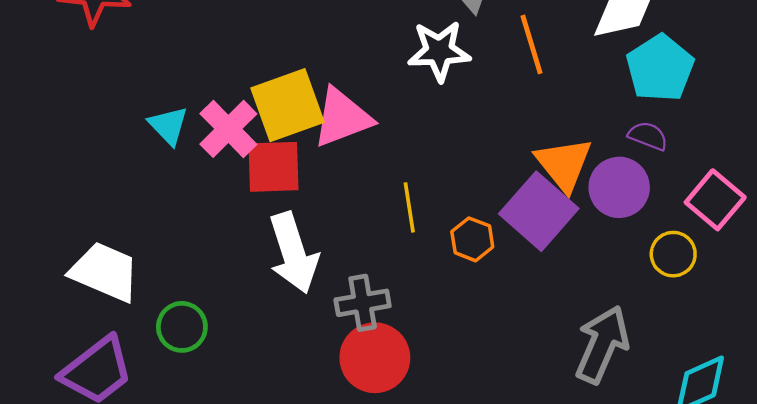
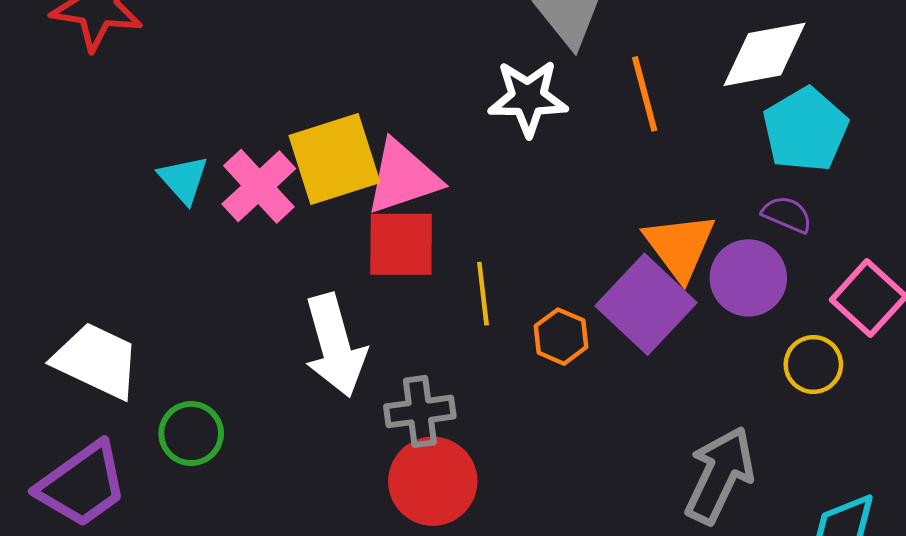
red square: (273, 167) -> (401, 244), moved

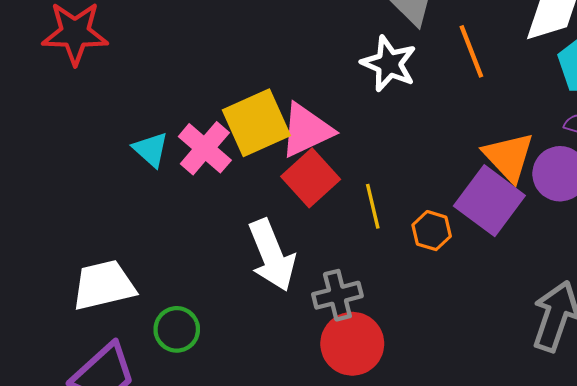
white star: (528, 98) -> (389, 64), turned 30
red square: (401, 244) -> (311, 178), turned -36
white trapezoid: (97, 361) -> (104, 285), turned -32

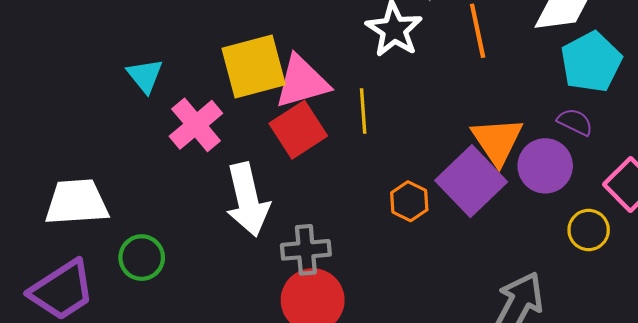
pink cross: (205, 148) -> (196, 125), moved
yellow line: (373, 206) -> (363, 111), moved

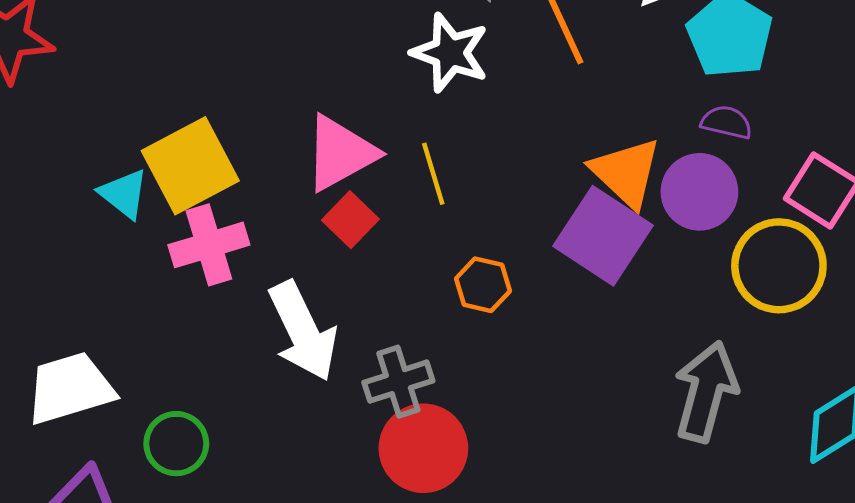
yellow square: (254, 66) -> (190, 166), moved
pink cross: (196, 125) -> (209, 245), turned 36
red square: (298, 130) -> (350, 220), size x0.7
orange hexagon: (409, 201) -> (483, 285), moved
yellow circle: (589, 230) -> (779, 266), size x1.6

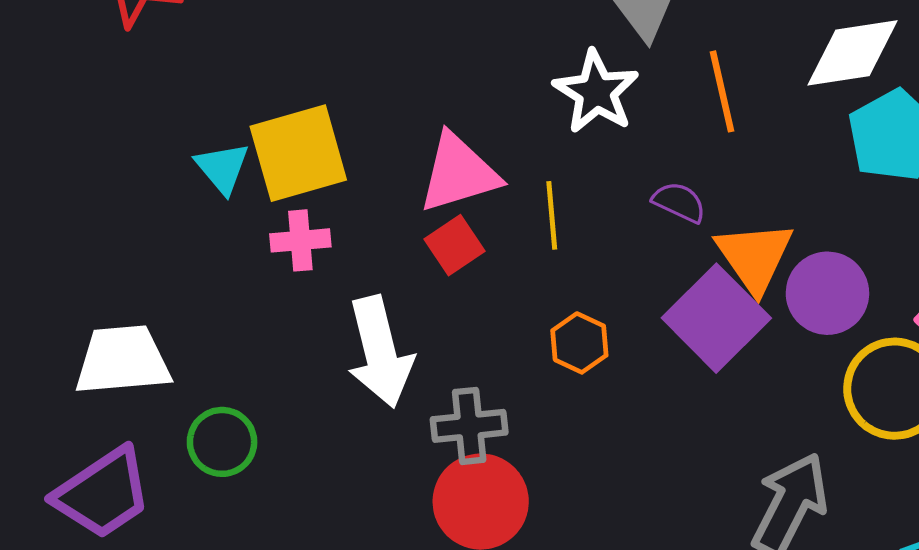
purple semicircle: (727, 122) -> (679, 202), moved
pink cross: (209, 245) -> (300, 240), size x0.7

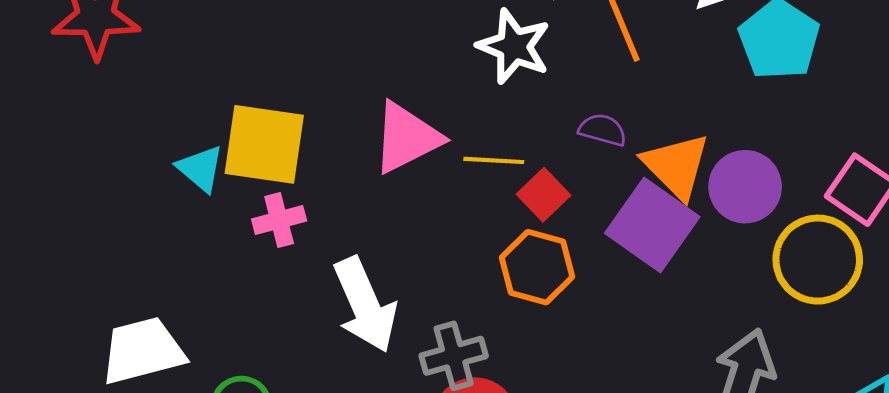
yellow square: (298, 153) -> (264, 144), turned 34
yellow line: (552, 215) -> (494, 160), turned -72
red square: (455, 245) -> (543, 195), moved
orange hexagon: (579, 343) -> (537, 267), size x1.4

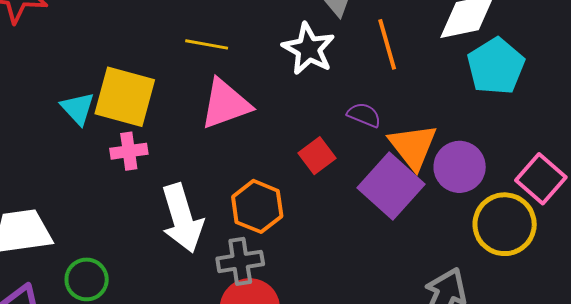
yellow line: (494, 160) -> (207, 44), moved
orange hexagon: (537, 267) -> (257, 206), moved

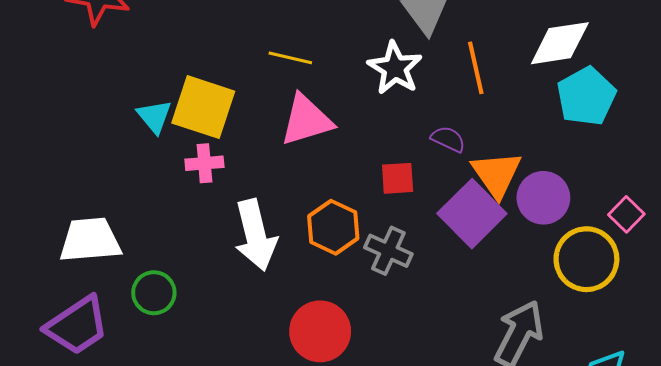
red square: (317, 156) -> (398, 178), turned 30
pink square: (541, 179) -> (626, 214), size x0.7
gray cross: (240, 261) -> (388, 251), moved, turned 30

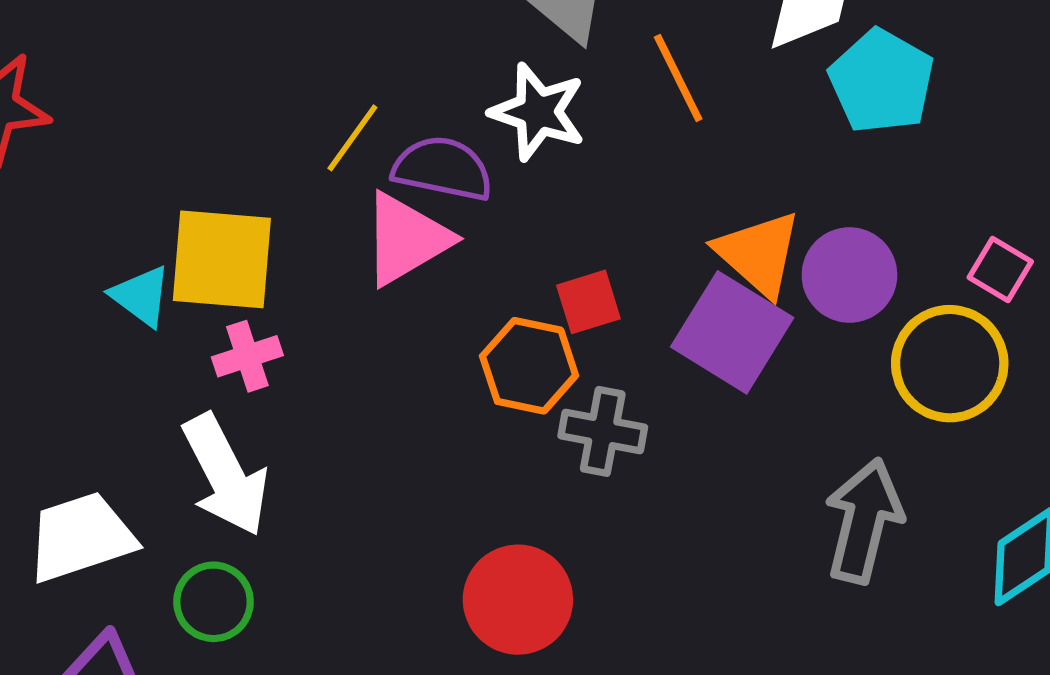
yellow line: (290, 58) -> (352, 138), turned -54
purple semicircle: (448, 139) -> (443, 169), moved, size x1.6
orange hexagon: (333, 227) -> (529, 366), moved
white arrow: (256, 235) -> (225, 475), moved

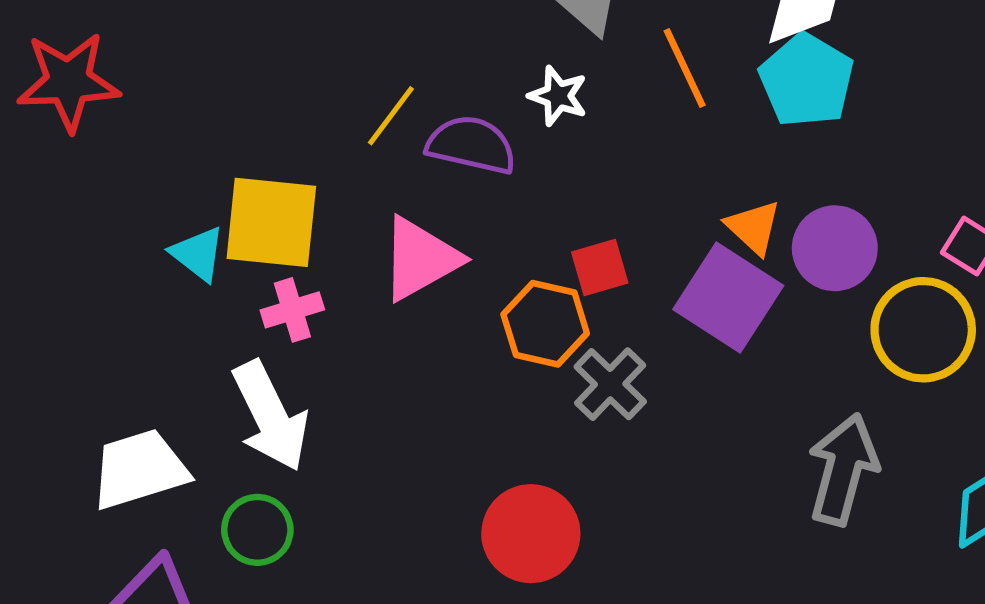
cyan pentagon: (882, 81) -> (807, 80), moved
white star: (538, 112) -> (558, 96), size x0.7
pink triangle: (406, 239) -> (420, 259), moved
orange triangle: (758, 254) -> (753, 227), size x0.7
gray cross: (603, 431) -> (610, 384), turned 32

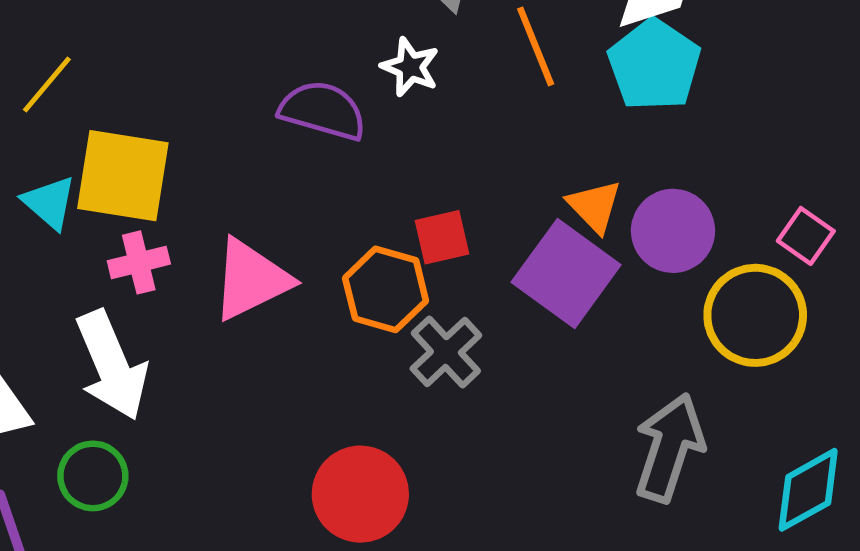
yellow line: (391, 116) -> (47, 85), moved
pink triangle: (420, 259) -> (251, 280), moved

